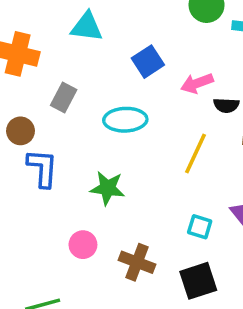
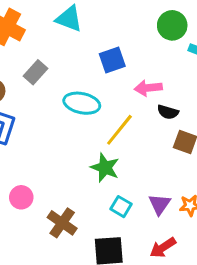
yellow line: (195, 154) -> (119, 130), moved
green star: (107, 188) -> (105, 168), moved

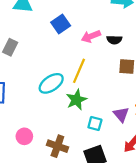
cyan ellipse: (82, 103) -> (51, 83), moved, turned -30
black semicircle: (168, 112) -> (114, 40), moved
green star: (105, 168) -> (76, 100), turned -30

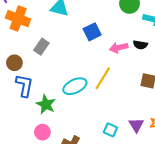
black semicircle: (114, 40) -> (140, 45), moved
green star: (76, 100) -> (46, 104), moved, turned -30

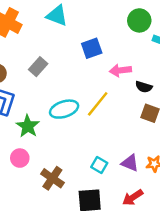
black semicircle: (140, 45) -> (144, 87), moved
gray rectangle: (41, 47) -> (38, 67), moved
purple triangle: (136, 125) -> (130, 163), turned -42

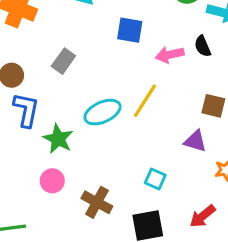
blue square: (92, 48) -> (130, 30), turned 35
black semicircle: (144, 87) -> (203, 46), moved, turned 56
purple triangle: (130, 163) -> (195, 141), moved

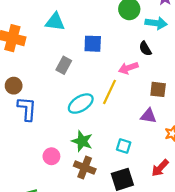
pink arrow: (170, 55) -> (128, 68), moved
gray rectangle: (63, 61) -> (64, 65), moved
green star: (58, 139) -> (82, 141), moved

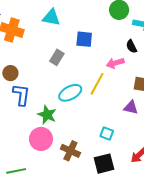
green star: (82, 141) -> (47, 115), moved
pink circle: (51, 156) -> (41, 139), size x1.5

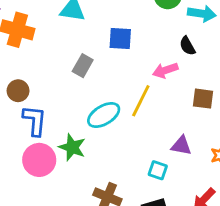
purple triangle: (131, 107) -> (181, 146), moved
pink circle: (41, 139) -> (39, 160), moved

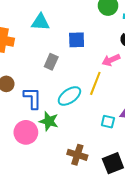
blue L-shape: (35, 121) -> (33, 98), moved
cyan square: (158, 170) -> (108, 122), moved

